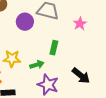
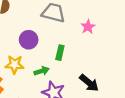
purple circle: (25, 22) -> (29, 40), moved

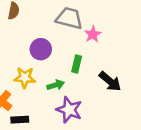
pink star: (88, 27) -> (93, 34), moved
black arrow: (89, 83) -> (110, 81), moved

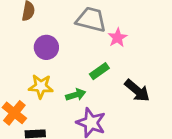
purple circle: (41, 49) -> (46, 47), moved
green rectangle: (77, 64) -> (99, 71), turned 42

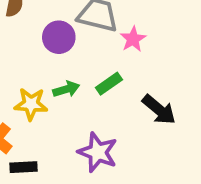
purple circle: (46, 47) -> (59, 37), moved
green arrow: (76, 95) -> (66, 89), moved

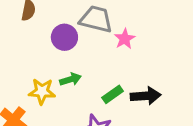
green rectangle: (109, 84) -> (113, 94), moved
black arrow: (159, 110) -> (146, 96), turned -44

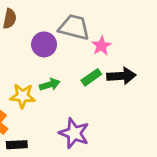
green rectangle: (113, 94) -> (91, 77), moved
black arrow: (146, 96) -> (121, 76), moved

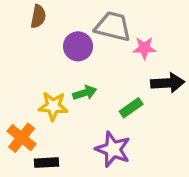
pink star: (101, 46) -> (144, 48), turned 30
green rectangle: (91, 77) -> (131, 108), moved

